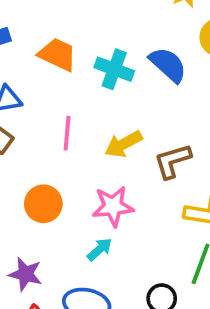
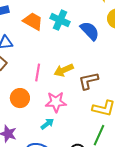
cyan cross: (114, 69) -> (60, 20), moved
pink line: (67, 133) -> (38, 72), moved

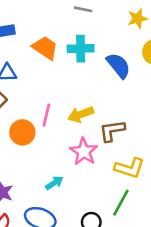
cyan cross: (60, 20) -> (81, 49), turned -30
orange circle: (20, 98) -> (22, 132), moved
pink star: (56, 102) -> (84, 152), moved, turned 30

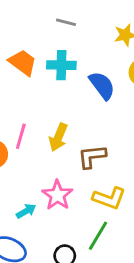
yellow arrow: (81, 114) -> (58, 137), turned -50
pink star: (84, 152) -> (57, 195), moved

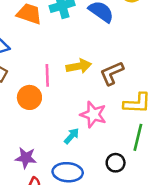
yellow arrow: (58, 137) -> (79, 66), turned -105

